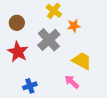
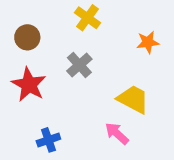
orange star: (74, 26) -> (148, 42), moved
gray cross: (49, 40) -> (79, 65), size x0.7

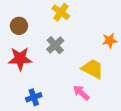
orange star: (148, 42) -> (110, 41), moved
red star: (29, 85) -> (20, 59), turned -30

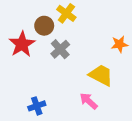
brown circle: (19, 26) -> (44, 26), moved
red star: (20, 59) -> (22, 44), moved, turned -30

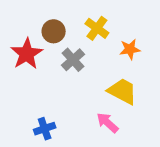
yellow cross: (66, 13) -> (97, 28), moved
orange star: (119, 44) -> (130, 49), moved

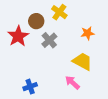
yellow cross: (97, 28) -> (59, 12), moved

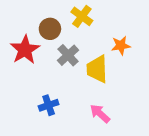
yellow trapezoid: (83, 61) -> (97, 69), moved, turned -120
blue cross: (30, 87) -> (49, 105), moved

